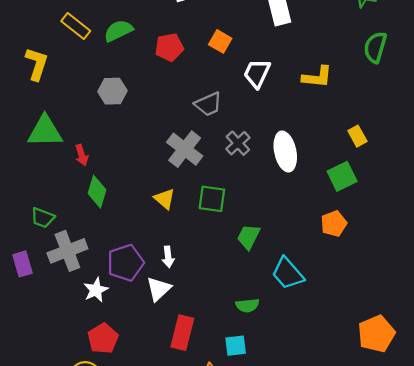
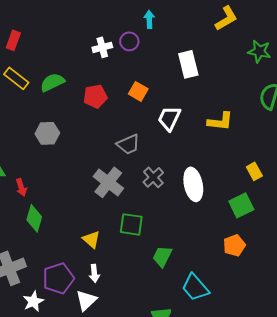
yellow triangle: (165, 199) -> (91, 239), moved

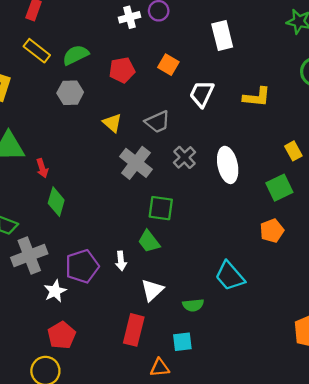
gray hexagon: (47, 133) -> (70, 93), moved
yellow triangle: (91, 239) -> (112, 123), moved
green trapezoid: (162, 256) -> (149, 242), moved, turned -65
white triangle: (86, 300) -> (152, 290), moved

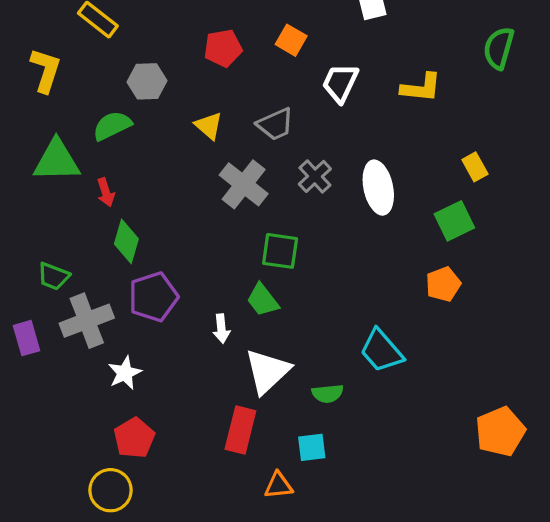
green semicircle: (76, 55) -> (112, 126), moved
purple pentagon: (82, 266) -> (153, 297), moved
white triangle: (152, 290) -> (267, 371), size x1.4

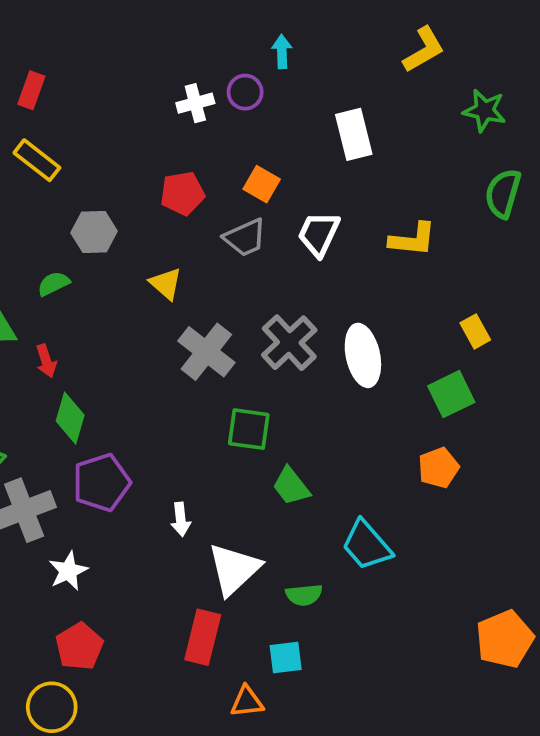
gray trapezoid: (275, 124) -> (245, 238), moved
green semicircle: (112, 126) -> (54, 284), size x0.7
gray cross: (315, 176) -> (289, 343), size x1.4
green trapezoid: (263, 300) -> (291, 486), moved

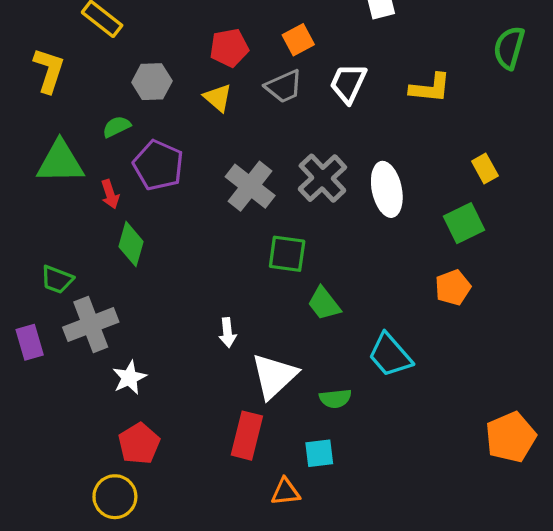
orange square: (262, 184) -> (298, 40), turned 32
yellow triangle: (166, 284) -> (218, 98), moved
purple pentagon: (101, 483) -> (158, 165), moved, turned -30

